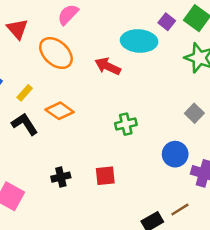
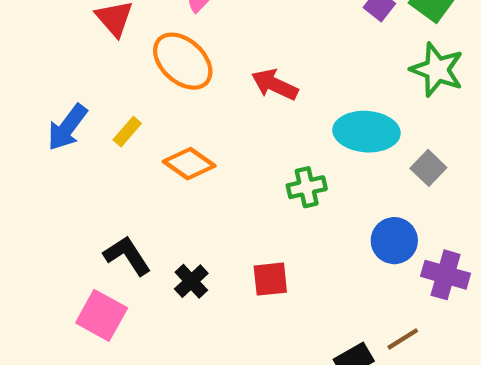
cyan ellipse: (139, 41) -> (367, 132), moved
black L-shape: (25, 124) -> (127, 256), moved
black cross: (61, 177) -> (191, 281), turned -30

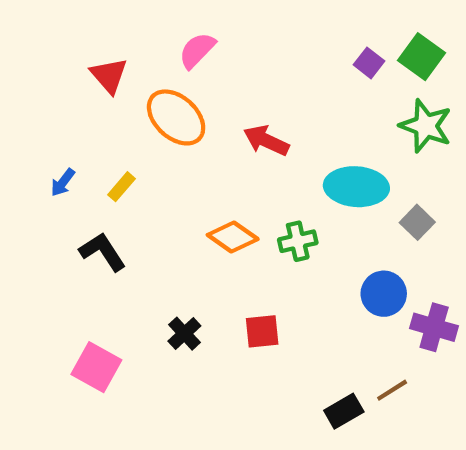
blue arrow: (67, 127) -> (63, 182), size x0.6
orange diamond: (189, 164) -> (233, 237), moved
black L-shape: (127, 256) -> (103, 252), moved

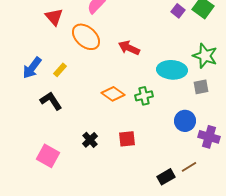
green star: (426, 126) -> (205, 56), moved
blue arrow: (63, 182) -> (32, 68), size x1.6
gray square: (417, 222) -> (201, 87), turned 35

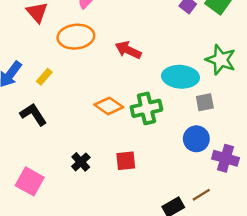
orange ellipse: (86, 37) -> (76, 37), turned -48
gray square: (201, 87) -> (205, 102), moved
green cross: (144, 96) -> (146, 108), size x1.4

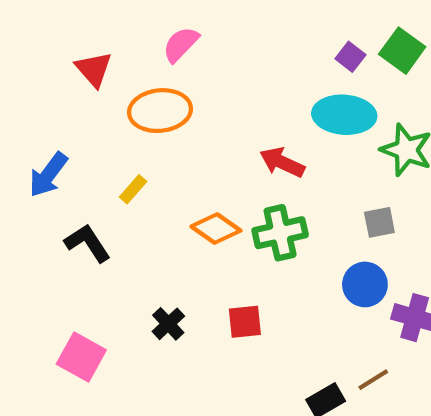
red arrow: (128, 50) -> (282, 162), moved
yellow rectangle: (44, 77) -> (133, 189), moved
cyan ellipse: (181, 77) -> (344, 115), moved

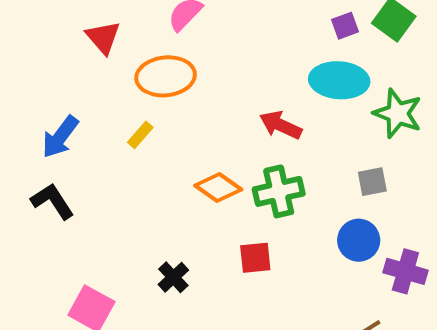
purple square: (350, 57) -> (345, 26), turned 32
yellow rectangle: (133, 189) -> (140, 135), moved
black L-shape: (88, 243) -> (52, 201), moved
red square: (245, 322) -> (255, 258), moved

